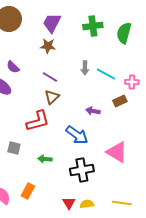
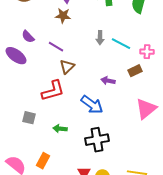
purple line: (50, 77) -> (56, 47), moved
pink triangle: (117, 152) -> (146, 109), moved, turned 50

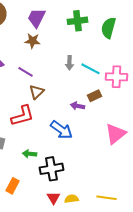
pink cross: (147, 52) -> (116, 77), size x1.5
brown rectangle: (135, 71) -> (94, 96), moved
black cross: (97, 140) -> (51, 169), moved

